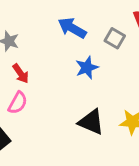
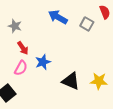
blue star: (87, 68) -> (43, 62), moved

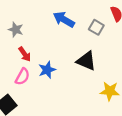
black triangle: (71, 81) -> (86, 61), moved

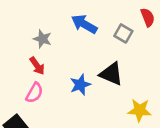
gray star: (16, 30) -> (43, 39), moved
blue star: (47, 70) -> (80, 85), moved

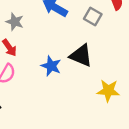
blue star: (80, 85) -> (51, 66), turned -30

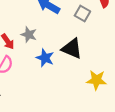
gray star: (15, 22) -> (29, 35), moved

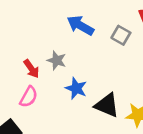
black triangle: (72, 49) -> (107, 105), moved

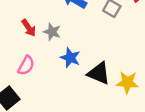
red arrow: (31, 69) -> (29, 28), moved

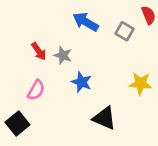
black triangle: (99, 73) -> (104, 118), moved
yellow star: (127, 82) -> (141, 83), moved

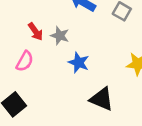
pink semicircle: (36, 90) -> (25, 61), moved

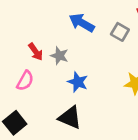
black triangle: (102, 99) -> (70, 118), moved

